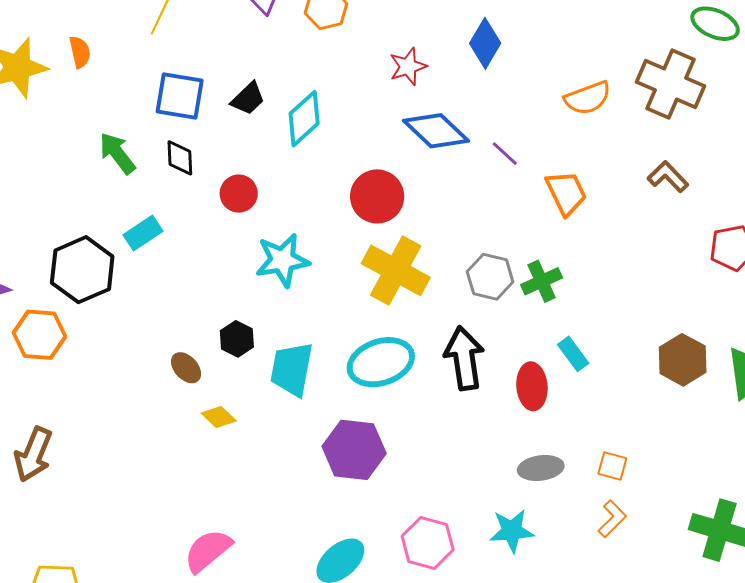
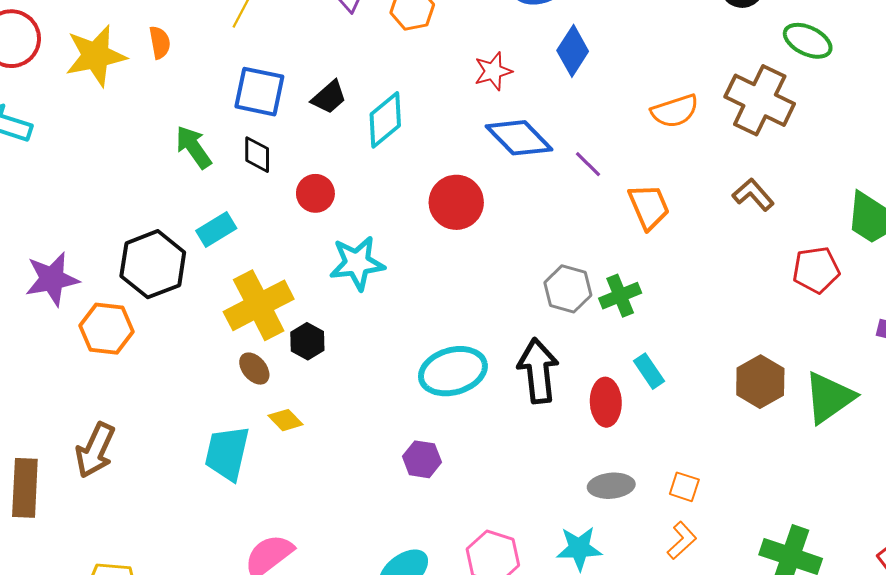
yellow cross: (396, 270) -> (259, 305), moved, turned 32
cyan trapezoid: (292, 369) -> (227, 453), moved
purple hexagon: (354, 450) -> (422, 459), size x0.6

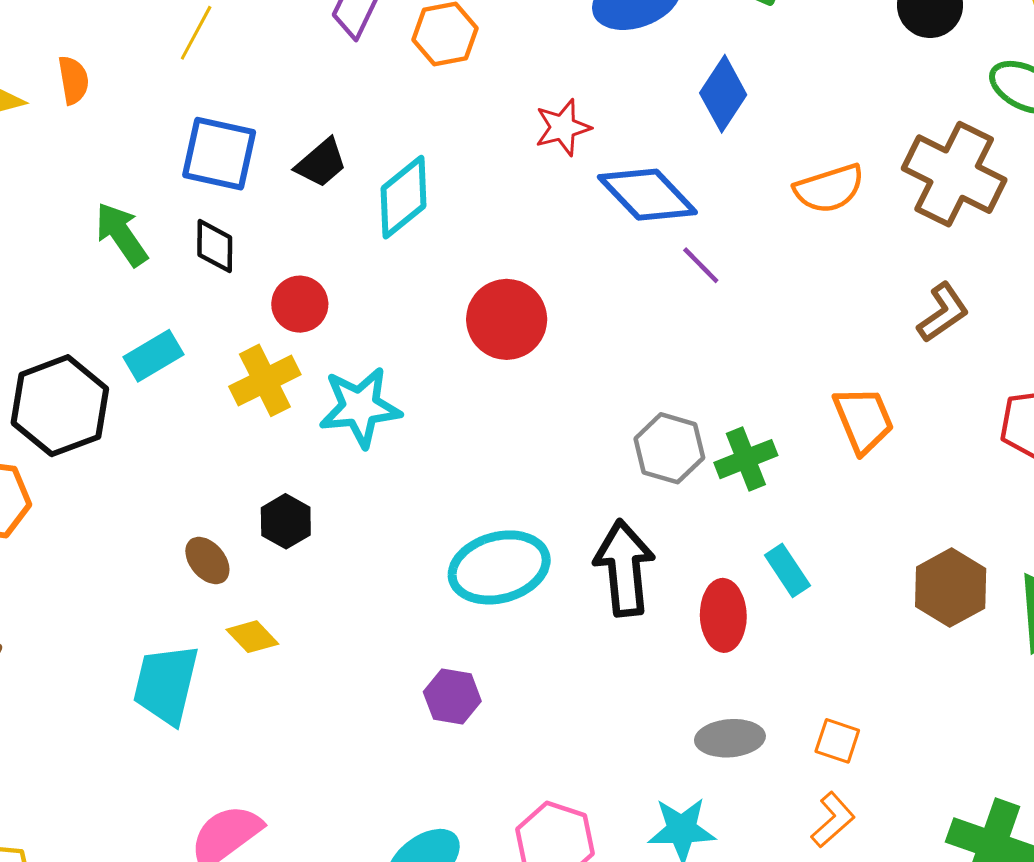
blue diamond: (573, 51) -> (723, 94), moved
blue diamond: (519, 138) -> (647, 195), moved
brown L-shape: (753, 195) -> (943, 313), turned 96
orange trapezoid: (649, 207) -> (863, 420), moved
yellow cross: (259, 305) -> (265, 380), moved, size x0.7

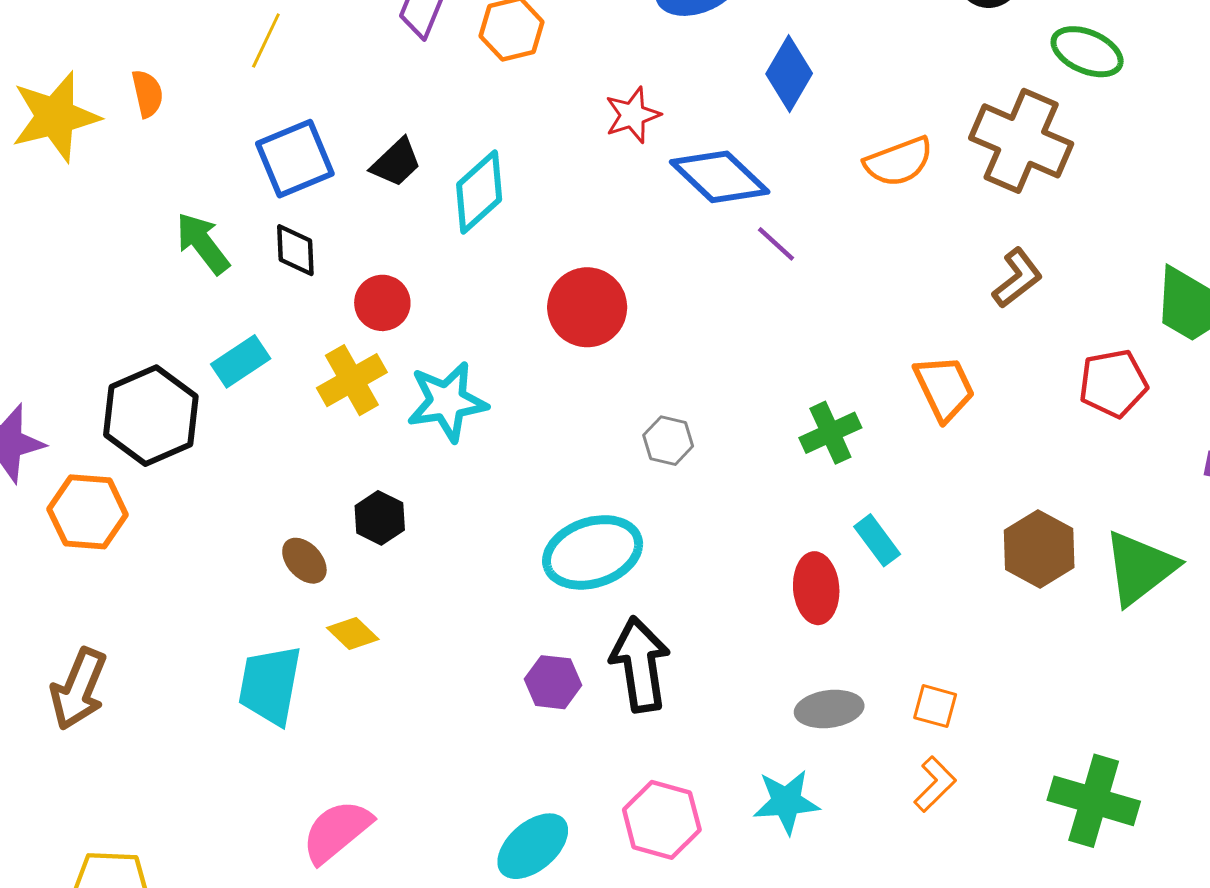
blue square: (219, 154) -> (295, 159), turned -32
gray hexagon: (669, 448) -> (668, 441), moved, size x0.7
black arrow: (624, 568) -> (640, 664), moved

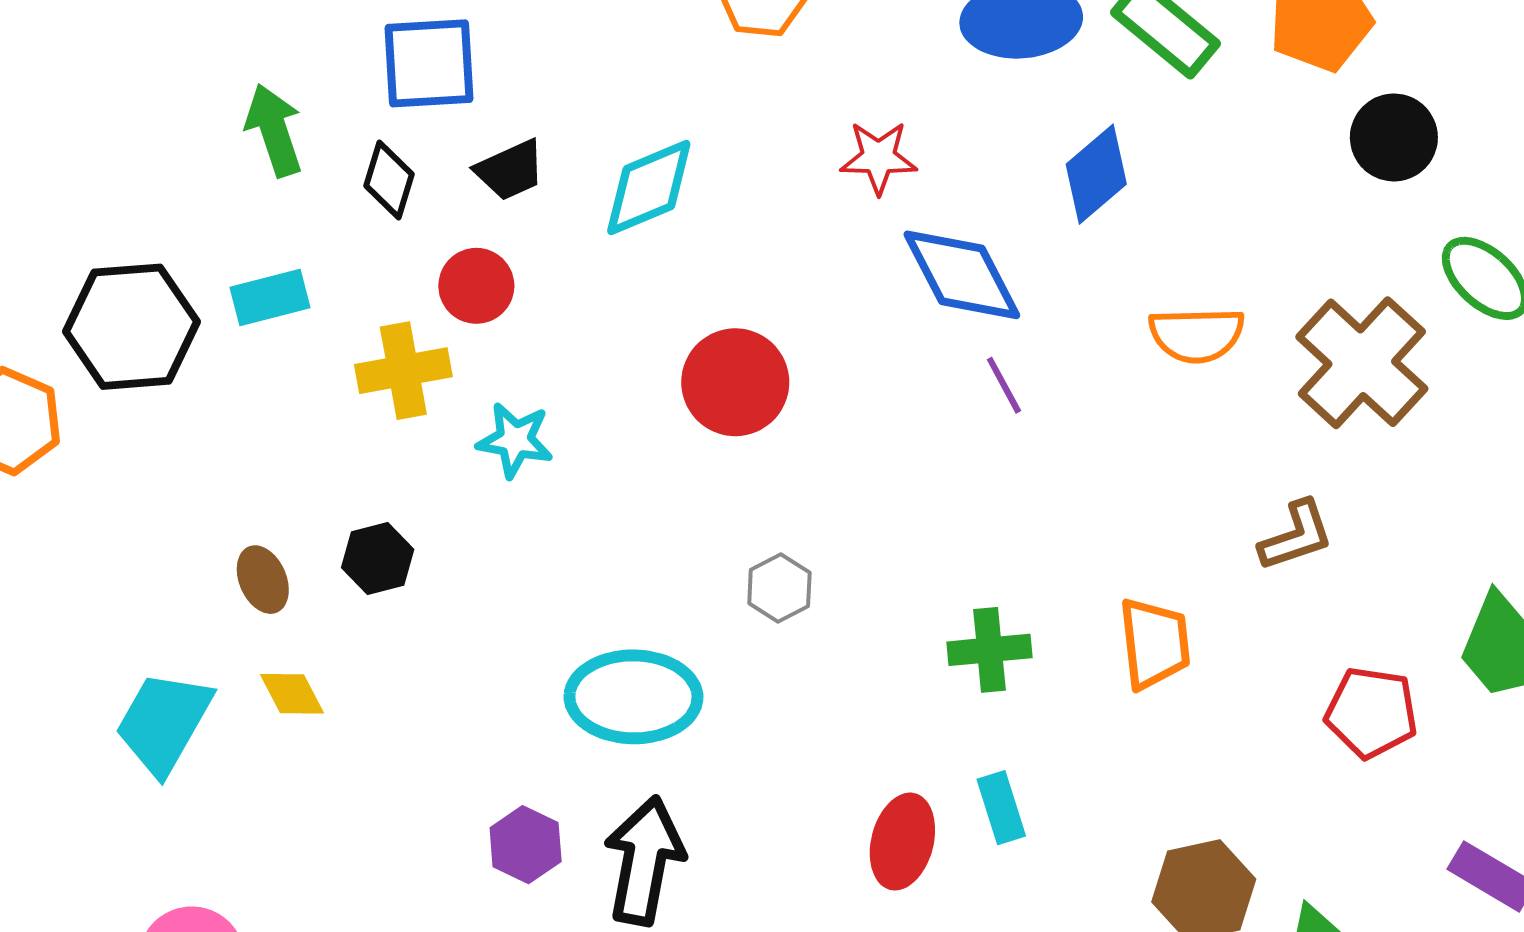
black trapezoid: (396, 163) -> (510, 170), moved
cyan star: (447, 402) -> (515, 440), size x0.7

